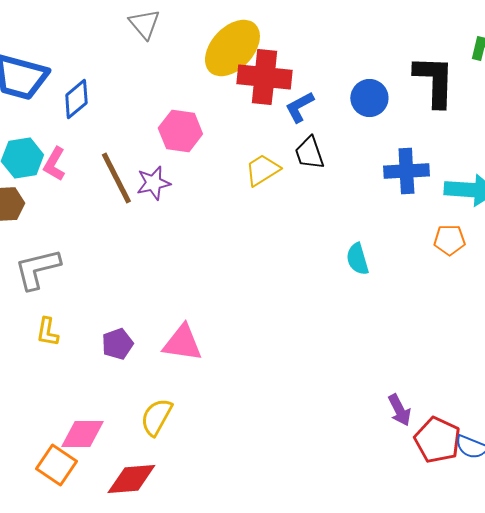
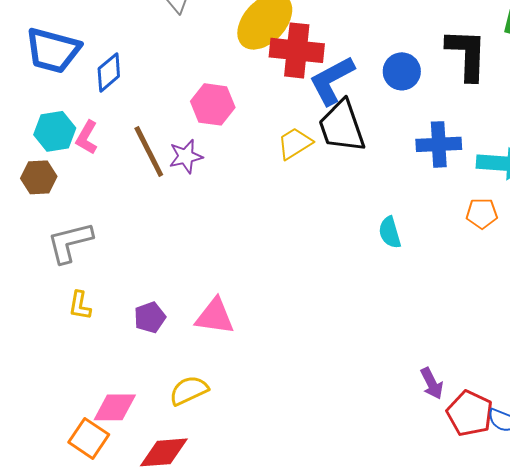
blue L-shape: (299, 107) -> (332, 80), size x1.6
black trapezoid: (309, 153) -> (342, 126), size x1.6
yellow semicircle: (156, 417) -> (189, 390), turned 36

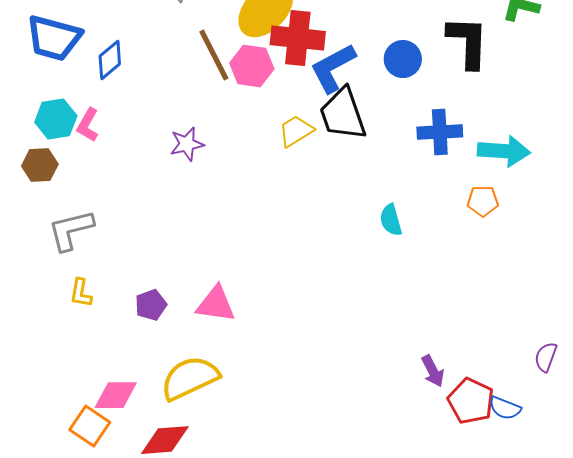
pink hexagon: (213, 104) -> (252, 66), moved
brown line: (149, 151) -> (214, 55), moved
yellow semicircle: (189, 390) -> (190, 378), size x1.5

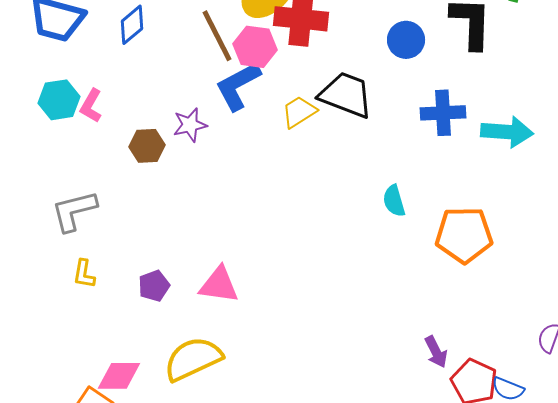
blue diamond: (110, 60) -> (132, 25), moved
blue L-shape: (333, 68) -> (238, 86), moved
black trapezoid: (343, 114) -> (346, 95), turned 130
brown hexagon: (40, 165) -> (147, 146), moved
orange pentagon: (483, 201) -> (464, 235), moved, size x1.8

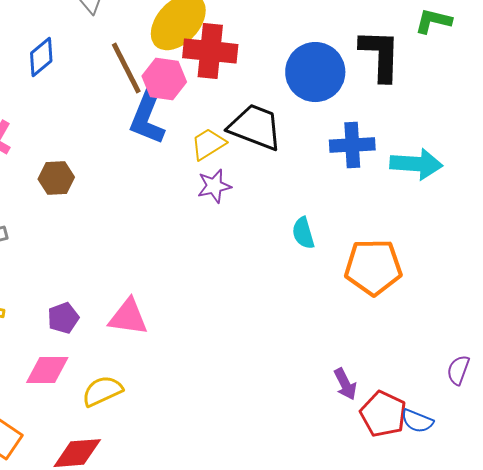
blue circle: (406, 40) -> (315, 72), size x1.6
blue L-shape: (238, 86) -> (147, 118), turned -40
purple star: (190, 125) -> (214, 186), moved
yellow semicircle: (193, 359) -> (102, 391), size x0.7
pink diamond: (119, 376) -> (47, 370), moved

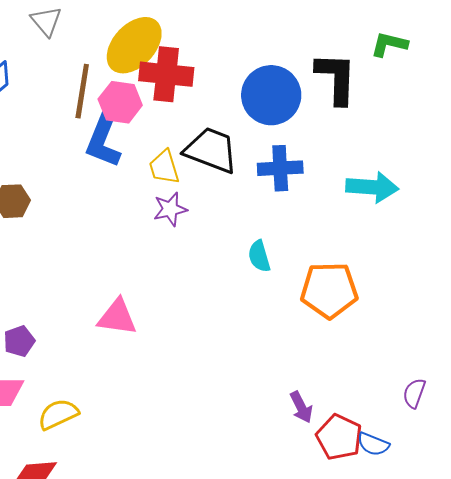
brown line: (126, 68) -> (82, 91), turned 36
yellow trapezoid: (208, 144) -> (164, 167), turned -75
blue cross: (352, 145) -> (280, 168), moved
pink triangle: (128, 317) -> (117, 317), moved

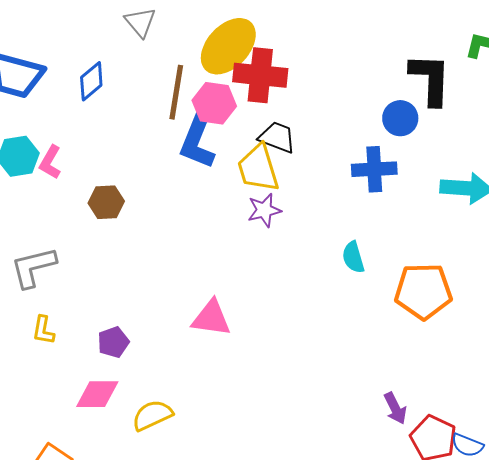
blue circle: (271, 95) -> (400, 118), moved, size x0.6
black trapezoid: (211, 150) -> (277, 137), moved, size x0.7
yellow trapezoid: (164, 167) -> (258, 168), size x1.4

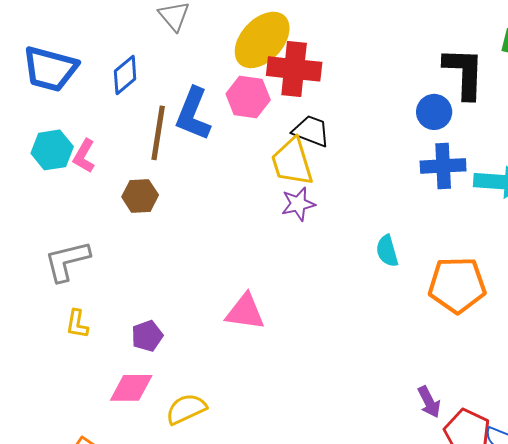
brown line: (176, 92) -> (158, 133), moved
blue L-shape: (197, 142) -> (193, 114), moved
blue cross: (374, 169) -> (443, 166), moved

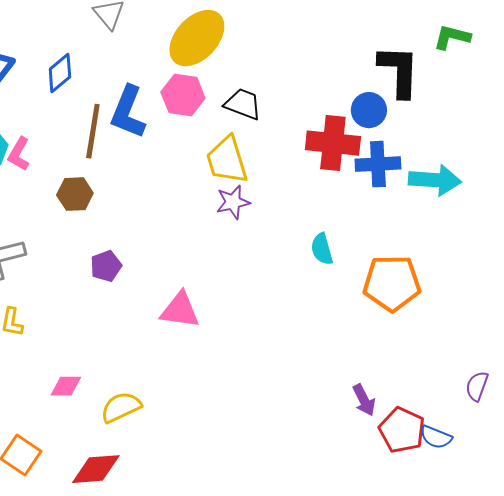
red cross: (294, 69) -> (333, 143), moved
black trapezoid: (311, 131) -> (243, 104), moved
purple pentagon: (147, 336) -> (106, 266), moved
pink diamond: (131, 388) -> (66, 386), size x0.7

